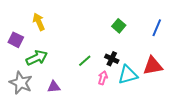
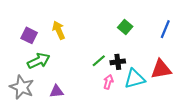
yellow arrow: (39, 22) -> (59, 30), moved
purple square: (16, 40) -> (29, 35), moved
black cross: (112, 59) -> (118, 62), turned -32
green line: (85, 61) -> (99, 61), moved

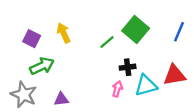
green square: (125, 27) -> (136, 29), size x1.6
green line: (99, 61) -> (107, 42), moved

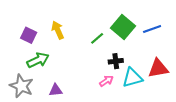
blue line: (179, 32) -> (152, 29), moved, turned 48
pink arrow: (117, 89) -> (106, 81), turned 40

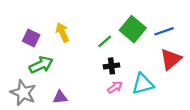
black cross: (116, 61) -> (112, 66), moved
red triangle: (158, 68) -> (171, 59), moved, turned -30

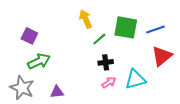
green square: (133, 29) -> (126, 27), turned -30
yellow arrow: (62, 32) -> (86, 19), moved

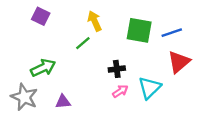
purple square: (29, 36) -> (41, 16), moved
green line: (99, 39) -> (83, 43), moved
cyan triangle: (135, 79) -> (150, 88), turned -30

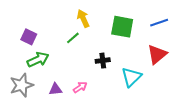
purple square: (41, 16) -> (29, 37), moved
blue line: (172, 33) -> (159, 23), moved
pink arrow: (120, 91) -> (80, 87), moved
gray star: (24, 97) -> (22, 85), turned 30

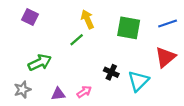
purple square: (29, 37) -> (30, 17), moved
black cross: (103, 61) -> (111, 72), moved, turned 32
gray star: (22, 85) -> (22, 90), size x0.7

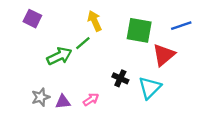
red triangle: (165, 57) -> (164, 55), moved
green arrow: (40, 63) -> (59, 56), moved
gray star: (22, 90) -> (41, 97), moved

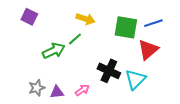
yellow arrow: (95, 21) -> (86, 19), turned 132
blue line: (181, 26) -> (153, 23), moved
black cross: (120, 78) -> (109, 71), size x1.5

